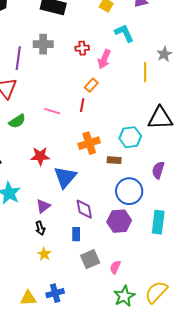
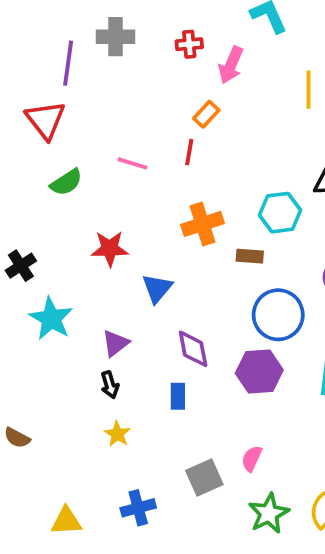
blue triangle: (65, 177) -> (157, 288), size x0.7
gray square: (90, 259) -> (204, 478), moved
yellow triangle: (28, 298) -> (66, 521), moved

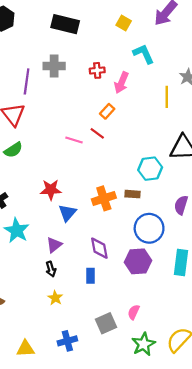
red line: (189, 152) -> (97, 133), turned -64
pink line: (132, 163) -> (74, 140), moved
green semicircle: (66, 182) -> (13, 150), moved
orange cross: (203, 224) -> (104, 198), moved
blue triangle: (157, 288) -> (67, 213), moved

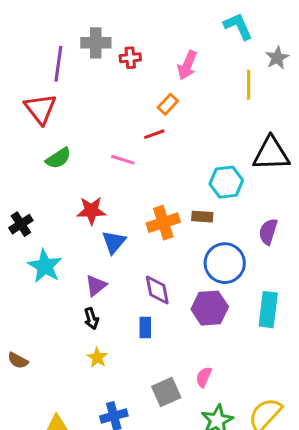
cyan L-shape: (144, 54) -> (238, 26), moved
red cross: (97, 70) -> (130, 58), moved
red line: (97, 133) -> (154, 134), turned -56
pink line: (74, 140) -> (123, 160), moved
green semicircle: (13, 150) -> (58, 158), moved

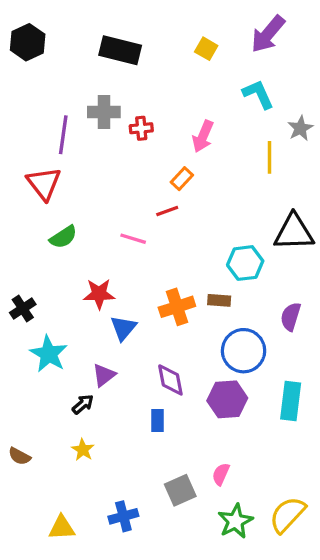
black arrow: (91, 319) -> (83, 404), moved, turned -114
yellow star: (97, 358) -> (83, 450), moved

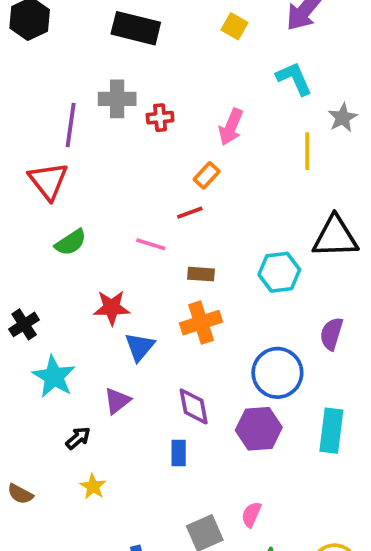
brown rectangle: (219, 300) -> (201, 274), moved
black arrow: (83, 404) -> (78, 438), moved

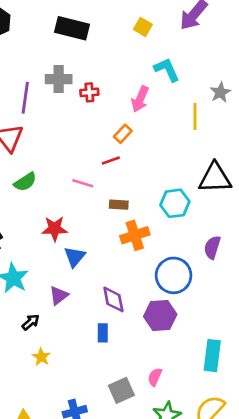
cyan L-shape: (294, 78) -> (167, 70), moved
orange cross: (201, 323) -> (135, 235), moved
cyan rectangle: (331, 431) -> (212, 356), moved

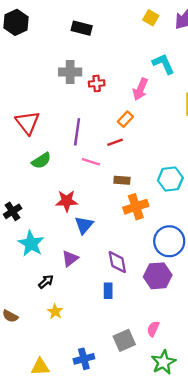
yellow square: (143, 27) -> (151, 18), moved
black rectangle: (72, 28) -> (82, 28), size x0.7
purple line: (25, 98) -> (77, 132), moved

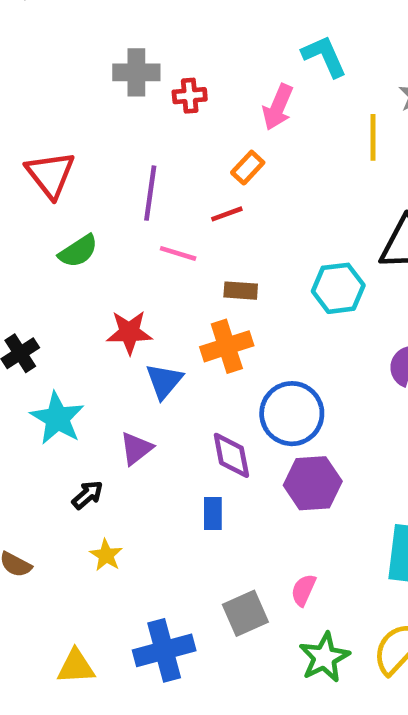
orange cross: (136, 207) -> (227, 346), moved
blue circle: (169, 241) -> (292, 414), moved
blue cross: (84, 359) -> (164, 650), size x1.4

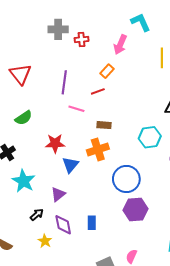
green semicircle: (78, 251) -> (24, 118), moved
cyan hexagon: (338, 288) -> (150, 137), moved
purple diamond: (231, 455) -> (63, 225), moved

